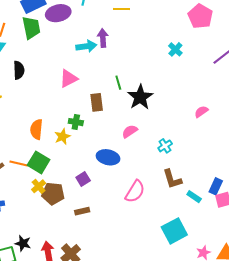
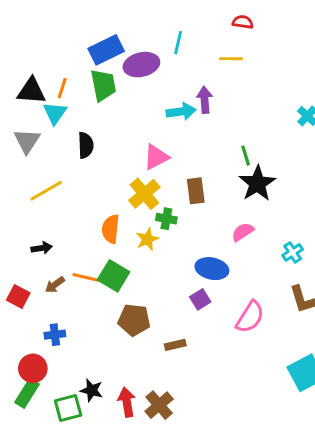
green line: (118, 83) -> (246, 156), moved
purple square: (83, 179) -> (200, 299), moved
yellow cross: (39, 186) -> (144, 194), moved, size x1.5

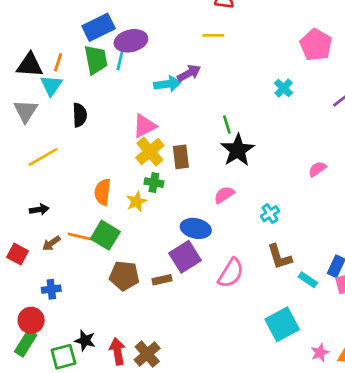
cyan line: (178, 43) -> (120, 60), moved
purple arrow: (205, 100) -> (189, 73), turned 65
yellow cross: (144, 194) -> (150, 151), moved
purple square: (200, 299) -> (185, 257), size x1.6
brown rectangle: (175, 345) -> (162, 280), moved

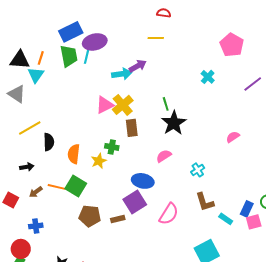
gray triangle: (26, 111) -> (17, 94), turned -30
black semicircle: (80, 115) -> (49, 142), moved
yellow cross: (150, 151) -> (123, 105), moved

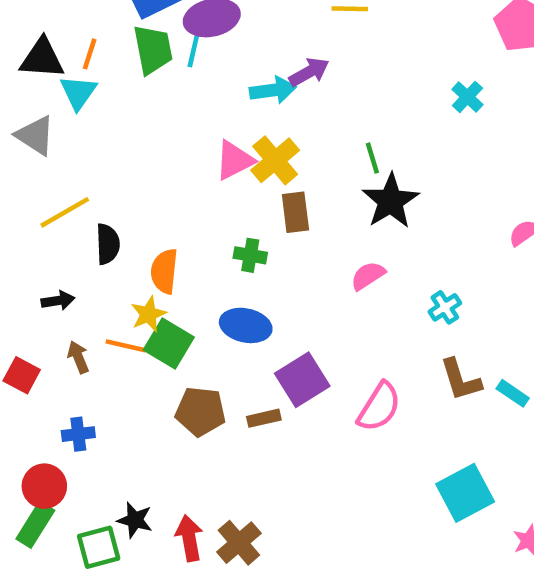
yellow star: (99, 161) -> (148, 314), moved
blue ellipse: (143, 181) -> (246, 325), moved
brown arrow: (36, 192) -> (78, 357), turned 104
cyan rectangle: (226, 219) -> (513, 393), moved

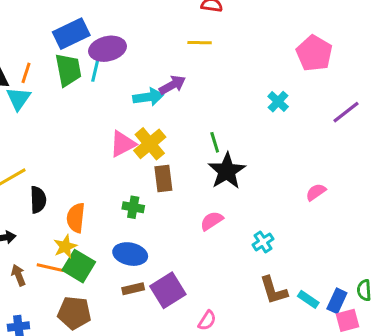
pink semicircle: (379, 407) -> (207, 320), moved, size x0.6
brown pentagon: (200, 411) -> (74, 313), moved
brown rectangle: (264, 418) -> (133, 289), moved

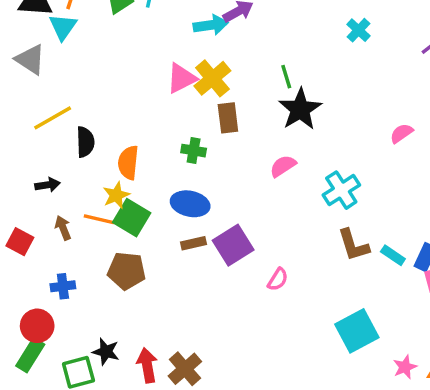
cyan cross: (263, 242) -> (341, 190), size x1.5

